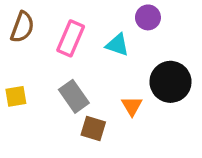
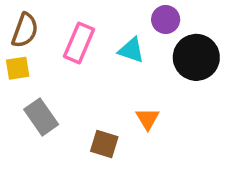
black circle: (171, 82) -> (196, 57), moved
yellow square: (16, 96) -> (18, 68), moved
gray rectangle: (74, 96) -> (41, 117), moved

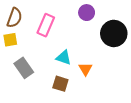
purple circle: (166, 19) -> (87, 13), moved
cyan triangle: (131, 50) -> (64, 58), moved

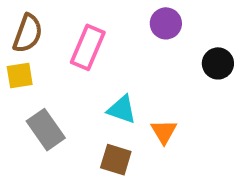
black circle: (114, 33) -> (218, 63), size x0.6

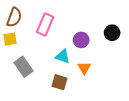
purple circle: (166, 23) -> (81, 40), moved

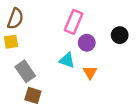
pink rectangle: (45, 25) -> (74, 22), moved
brown square: (60, 82) -> (33, 95), moved

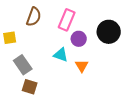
brown semicircle: (15, 19) -> (34, 17), moved
black circle: (120, 35) -> (109, 32), size x1.5

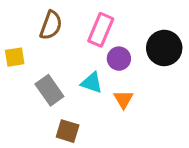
gray rectangle: (23, 65) -> (49, 90), moved
brown square: (30, 87) -> (68, 131), moved

